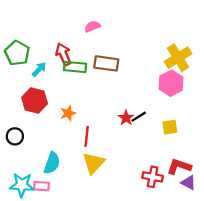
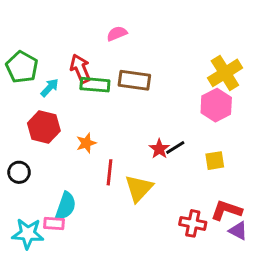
yellow triangle: (94, 163) -> (139, 188), moved
pink rectangle: (41, 186) -> (54, 223), moved

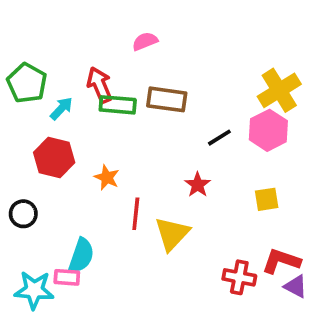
orange star: (86, 143) -> (107, 177), turned -30
black line: (175, 147) -> (219, 138), moved

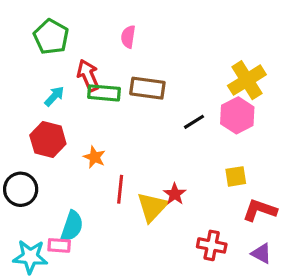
pink semicircle: (145, 41) -> (128, 37), turned -60
green pentagon: (27, 83) -> (51, 37), moved
red star: (198, 185) -> (175, 194), moved
black circle: (23, 214) -> (21, 189), size x1.4
red L-shape: (281, 261) -> (260, 210), moved

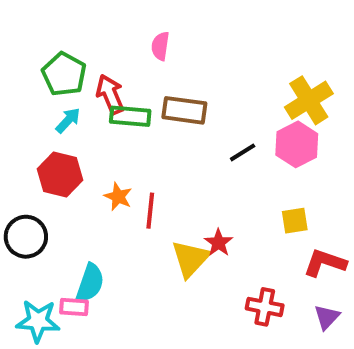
green pentagon: (51, 37) -> (64, 74), moved
red line: (120, 189) -> (150, 211), moved
purple triangle: (261, 253) -> (327, 317), turned 45

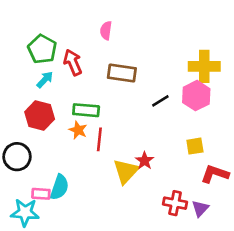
yellow cross: (309, 100) -> (204, 66), turned 32
green rectangle: (130, 116) -> (86, 110), moved
pink rectangle: (74, 307) -> (41, 194), moved
purple triangle: (327, 317) -> (200, 208), moved

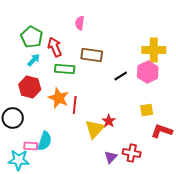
green rectangle: (86, 110) -> (65, 69), moved
orange star: (78, 130) -> (59, 98), size x1.5
purple triangle: (200, 208) -> (111, 157), moved

